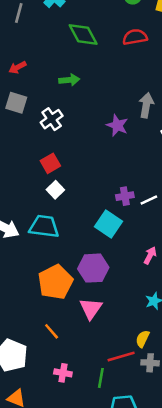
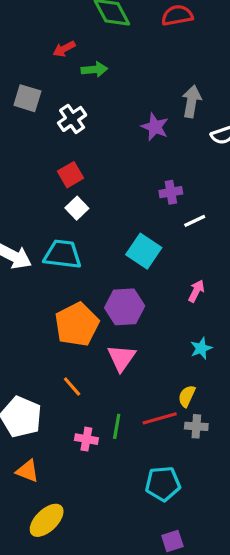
red arrow: (17, 67) -> (64, 49), moved
purple cross: (125, 196) -> (171, 192), moved
green line: (101, 378) -> (117, 426), moved

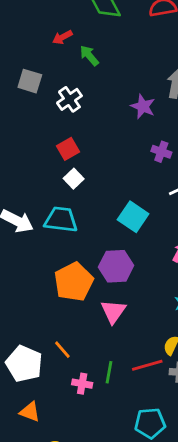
green arrow: (94, 70) -> (89, 56), turned -125
purple cross: (171, 192) -> (161, 152), moved, turned 30
orange line: (72, 387) -> (62, 350), moved

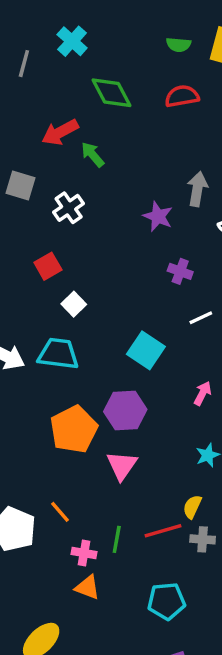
red arrow: (62, 37) -> (60, 132), size x1.5
red square: (68, 149) -> (48, 266), moved
orange triangle: (30, 412) -> (87, 587), moved

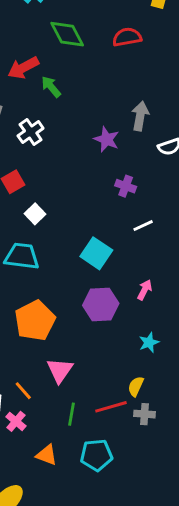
purple hexagon: (125, 411) -> (101, 304), moved
pink triangle: (122, 465) -> (60, 370), moved
pink cross: (84, 553) -> (16, 421), moved, turned 30
cyan pentagon: (166, 601) -> (96, 455), moved

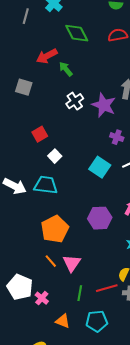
white cross: (31, 132) -> (75, 101), moved
purple star: (107, 139) -> (104, 105), size x1.4
cyan square: (96, 253) -> (100, 167), moved
orange line: (23, 391) -> (51, 261), moved

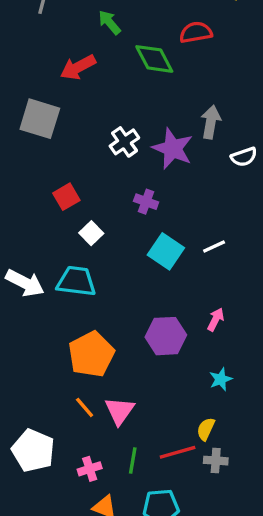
green diamond: (77, 33) -> (154, 59), moved
green arrow: (66, 69) -> (110, 22), moved
gray square: (24, 87) -> (40, 119), size x1.4
purple cross: (117, 137) -> (146, 202), moved
pink cross: (42, 298) -> (90, 469), moved, turned 32

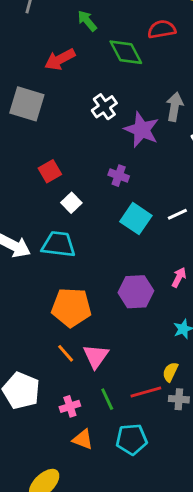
white cross: (124, 142) -> (104, 107), moved
orange pentagon: (91, 354) -> (71, 307), turned 30
green line: (133, 461) -> (107, 399), turned -35

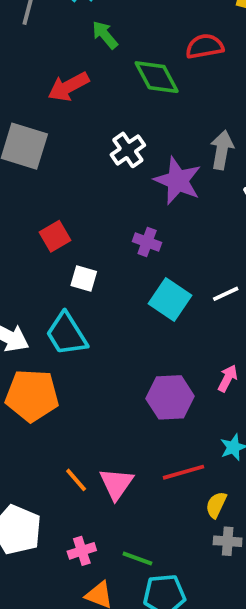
white square: (71, 203) -> (84, 278), turned -30
cyan trapezoid: (58, 244) -> (66, 334), turned -129
orange pentagon: (71, 307) -> (32, 395), moved
red line: (146, 392) -> (184, 472), moved
green line: (107, 399) -> (137, 559), moved, turned -45

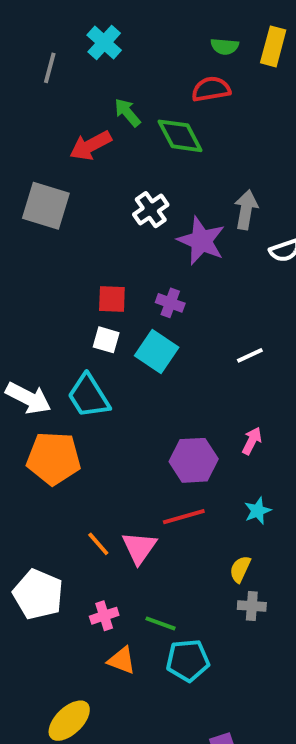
green arrow: (105, 35) -> (127, 112), moved
red semicircle: (205, 46) -> (211, 89), moved
red square: (55, 236) -> (112, 299), moved, turned 32
cyan square: (170, 300) -> (157, 351), moved
red line: (184, 472) -> (184, 517), moved

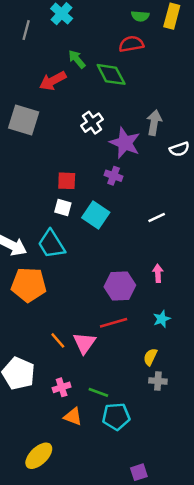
purple cross: (170, 303) -> (114, 176), moved
pink arrow: (252, 441) -> (158, 273), turned -30

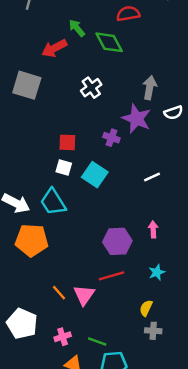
purple star: (125, 143) -> (136, 119), moved

